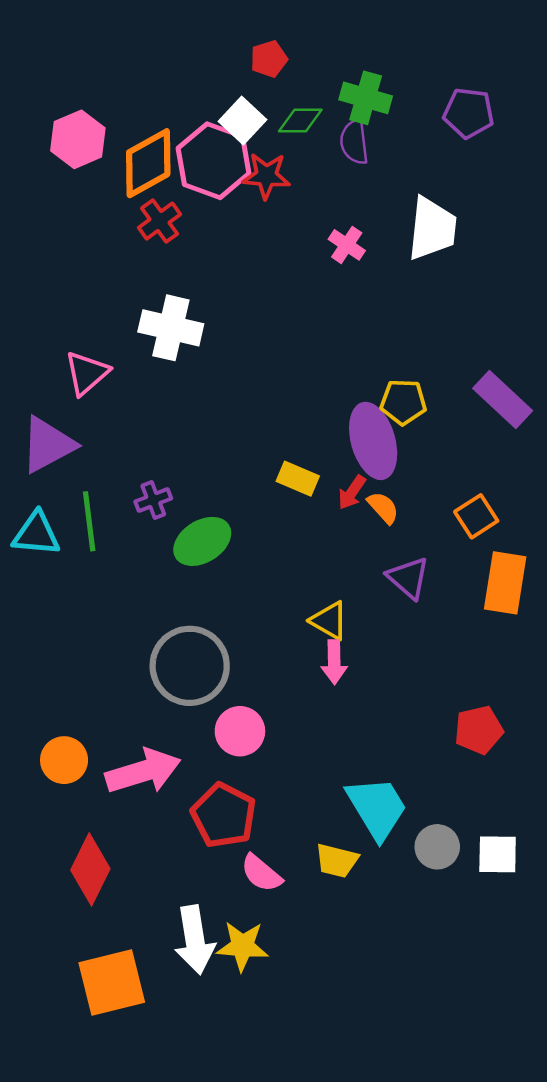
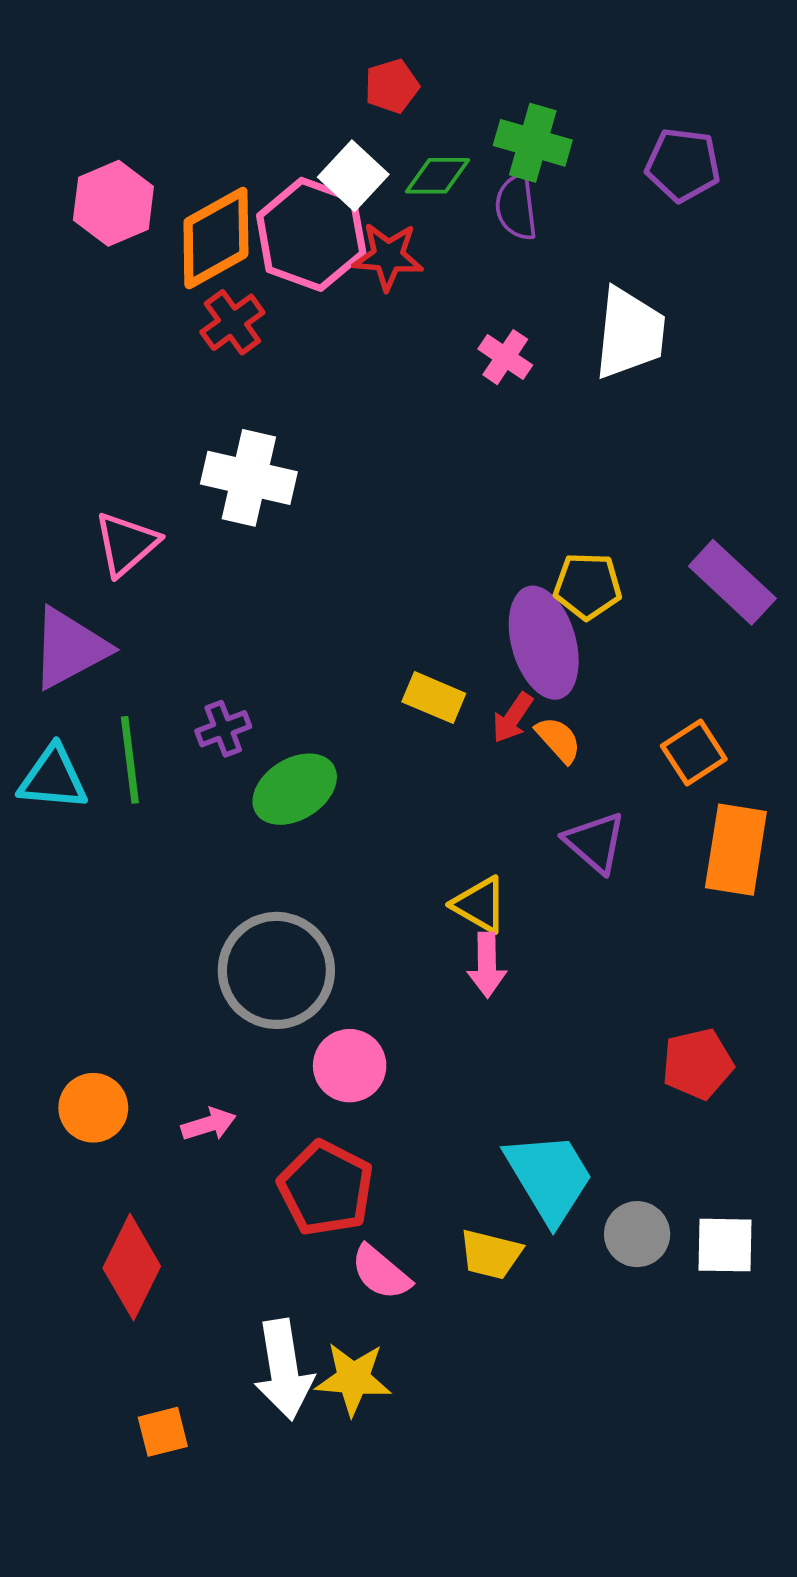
pink arrow: (143, 771) -> (209, 1124), size x0.5
orange square: (112, 983) -> (163, 1432), size x0.5

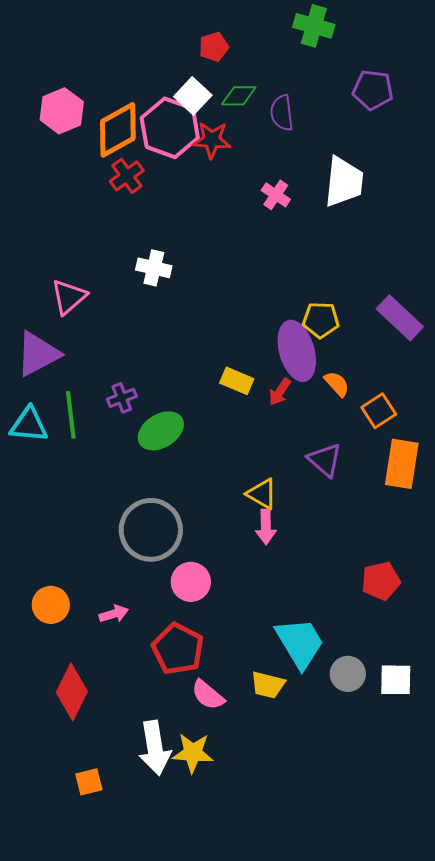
green cross: (533, 143) -> (314, 26), moved
white cross: (249, 478) -> (154, 268), moved, size x0.7
orange semicircle: (558, 740) -> (337, 384), moved

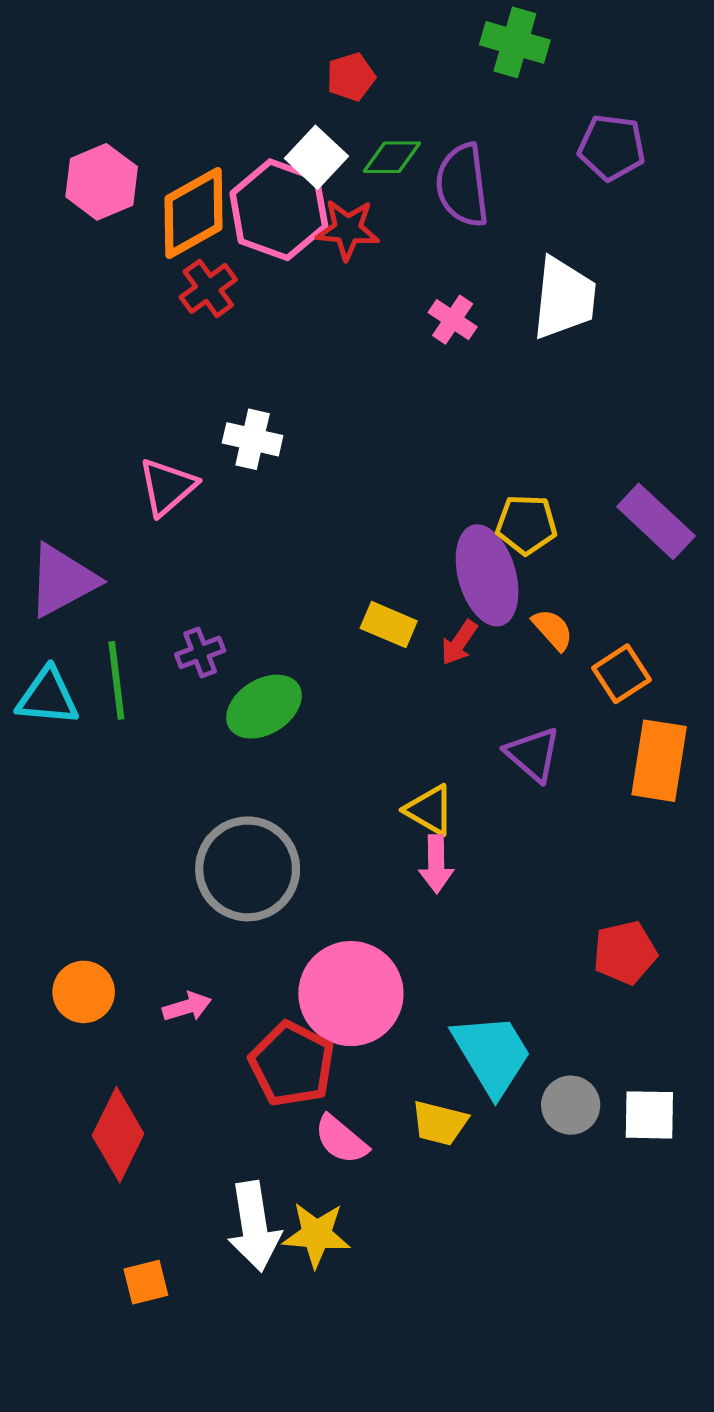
purple semicircle: (282, 113) -> (462, 185), size x1.4
pink triangle: (69, 297) -> (167, 487), moved
pink circle: (191, 582) -> (351, 994), moved, size x1.6

